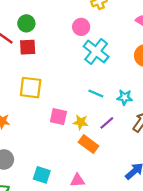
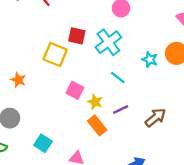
red square: (28, 47) -> (77, 36), moved
cyan cross: (96, 51) -> (108, 42), moved
cyan star: (125, 97) -> (150, 60), moved

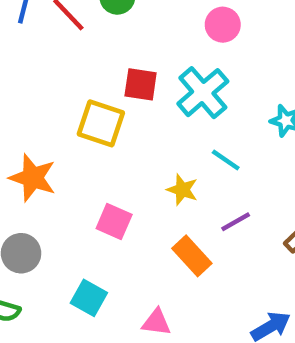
orange star: (18, 80) -> (33, 178), size x1.5
pink square: (75, 90) -> (114, 221), moved
yellow star: (95, 102) -> (182, 190), moved

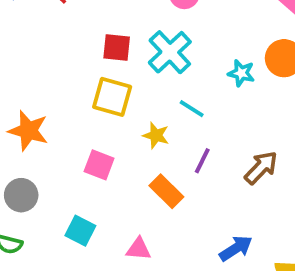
yellow square: (101, 123) -> (112, 97), moved
purple line: (236, 222) -> (202, 161), turned -32

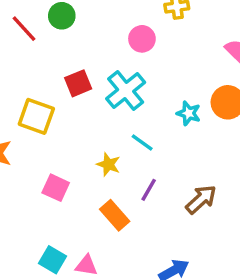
red square: (117, 47) -> (78, 83), turned -32
yellow square: (112, 97) -> (36, 116), moved
cyan square: (80, 231) -> (53, 260), moved

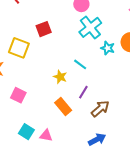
cyan cross: (126, 90) -> (90, 27), moved
pink square: (56, 188) -> (18, 95), moved
brown arrow: (201, 199) -> (100, 109), moved

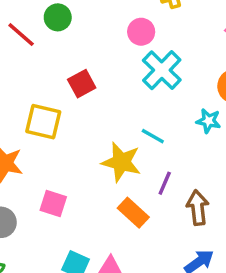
cyan star: (108, 48) -> (209, 121), moved
yellow star: (60, 77) -> (121, 162), size x1.6
brown arrow: (100, 109) -> (198, 208), turned -48

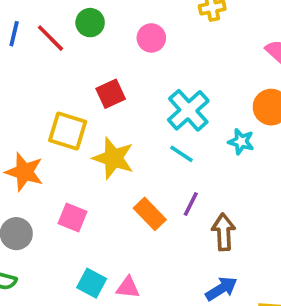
pink circle: (141, 32) -> (151, 38), moved
cyan cross: (162, 70) -> (188, 110), moved
yellow star: (121, 162) -> (113, 158), moved
orange rectangle: (133, 213) -> (150, 214), moved

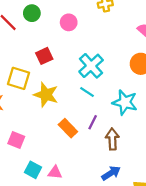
cyan star: (241, 142) -> (125, 102), moved, size x1.6
pink square: (72, 218) -> (16, 140), moved

